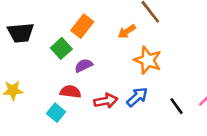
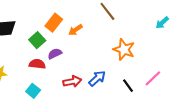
orange arrow: (127, 31) -> (75, 30), moved
orange star: (148, 60) -> (124, 50), moved
red semicircle: (70, 92) -> (37, 64), moved

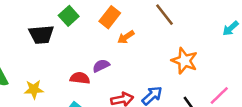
orange rectangle: (54, 23) -> (110, 17), moved
green square: (37, 40) -> (69, 16), moved

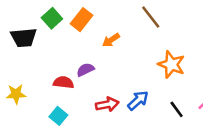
orange rectangle: (110, 17) -> (81, 20), moved

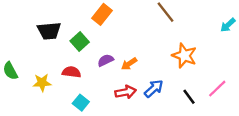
green square: (52, 18) -> (80, 41), moved
orange arrow: (111, 40) -> (129, 64), moved
red semicircle: (64, 82) -> (71, 72), moved

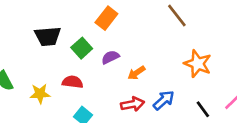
purple semicircle: (106, 60) -> (110, 57), moved

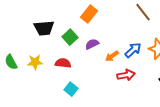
yellow star: (40, 94) -> (35, 62), moved
blue arrow: (164, 100) -> (133, 50), moved
red arrow: (132, 104) -> (126, 75), moved

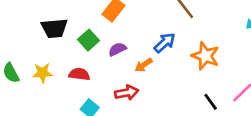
blue arrow: (133, 50) -> (165, 43), moved
red arrow: (126, 75) -> (127, 93), moved

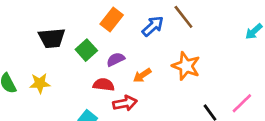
blue arrow: (165, 43) -> (153, 26), moved
orange star: (205, 56) -> (186, 66), moved
red semicircle: (79, 74) -> (104, 85), moved

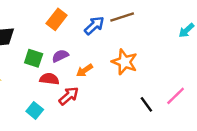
brown line: (183, 17) -> (122, 17), turned -70
green square: (86, 50) -> (34, 58), moved, turned -30
red arrow: (125, 103) -> (69, 96), turned -30

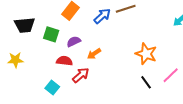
green square: (34, 58) -> (51, 34), moved
orange star: (125, 62) -> (146, 54), moved

